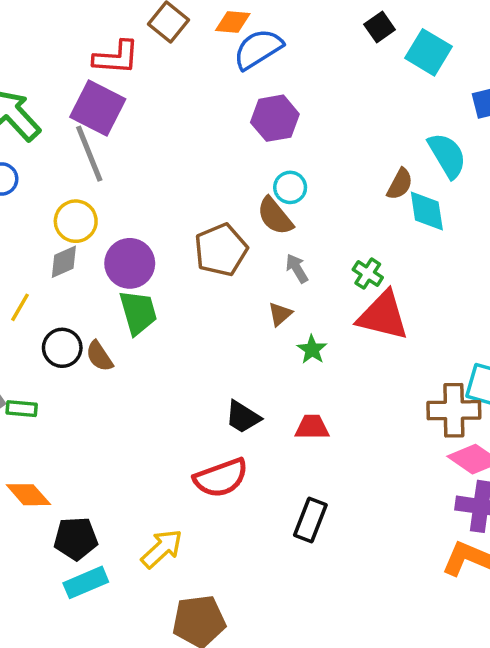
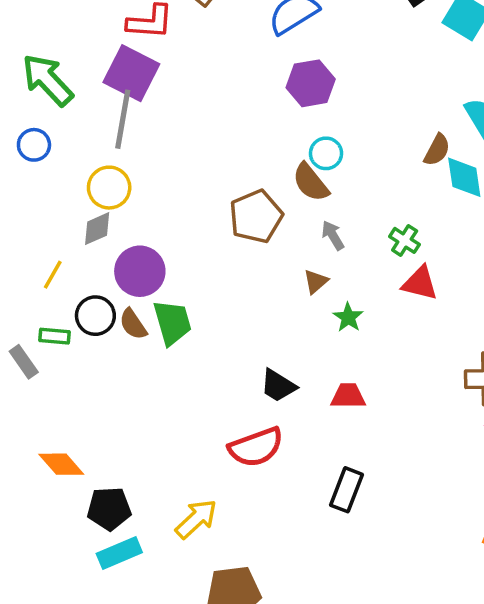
gray line: (89, 154) -> (123, 119), turned 32
purple circle: (130, 263) -> (140, 271), moved
green trapezoid: (138, 312) -> (172, 322), moved
red triangle: (383, 316) -> (420, 283), size x0.7
green rectangle: (22, 409) -> (54, 336), moved

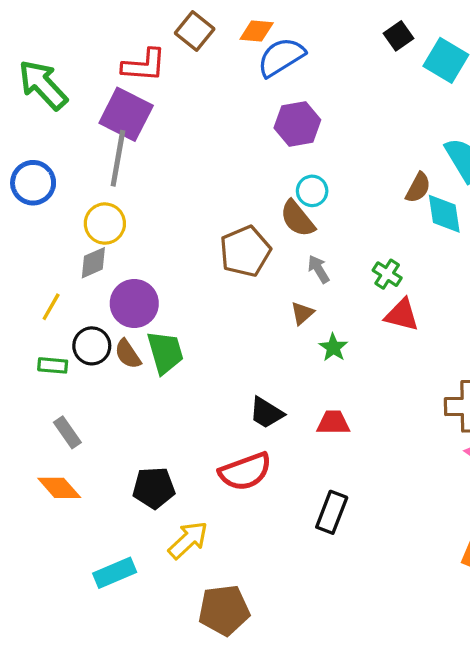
green arrow: (48, 80) -> (43, 85), moved
blue circle: (34, 145) -> (33, 183), size x1.4
gray rectangle: (24, 362) -> (67, 432), moved
black pentagon: (109, 509) -> (154, 488), moved

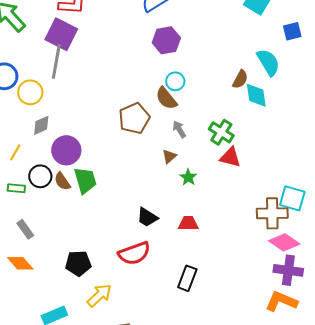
yellow circle: (105, 224) -> (30, 92), moved
green cross: (387, 274) -> (221, 132), size x1.4

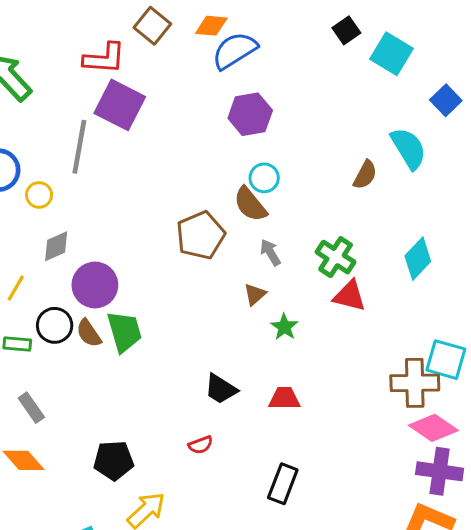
blue square: (292, 31) -> (446, 100), turned -30
purple square: (61, 34) -> (120, 105), moved
yellow circle: (30, 92) -> (39, 195), size x0.7
cyan diamond: (256, 95) -> (418, 259), moved, turned 52
red semicircle: (134, 253) -> (201, 445), size x0.5

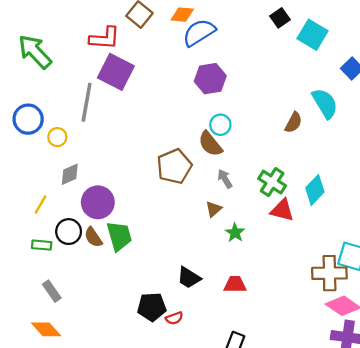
cyan diamond: (418, 259) -> (315, 190), moved
black pentagon: (114, 460) -> (152, 307), moved

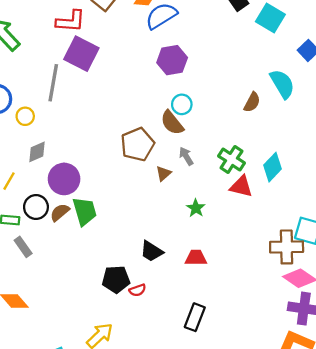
brown triangle: (214, 209) -> (163, 174), moved
brown semicircle: (93, 237) -> (60, 212), turned 84
gray rectangle: (52, 291) -> (23, 247), moved

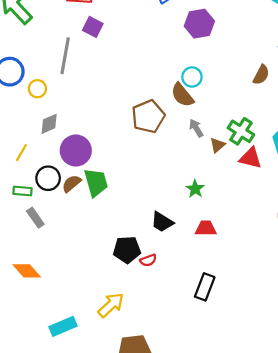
purple square: (81, 54) -> (93, 27), size x0.6
purple hexagon: (172, 60) -> (199, 24), moved
brown triangle: (163, 174) -> (218, 145), moved
green star: (196, 208) -> (195, 189), moved

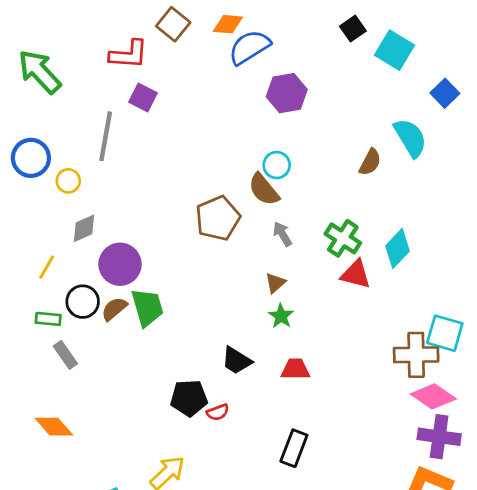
brown triangle: (218, 145) -> (275, 283), moved

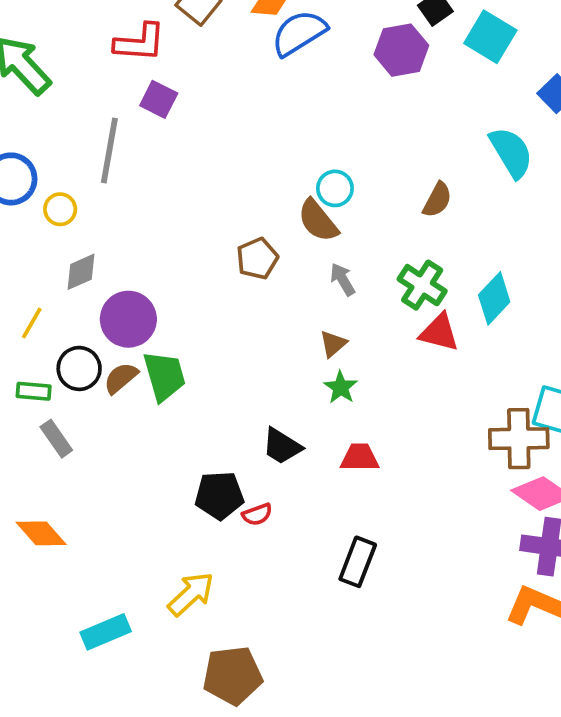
purple hexagon: (287, 93) -> (401, 50), moved
brown semicircle: (370, 162) -> (437, 200), moved
brown pentagon: (218, 218) -> (257, 259), size x0.7

